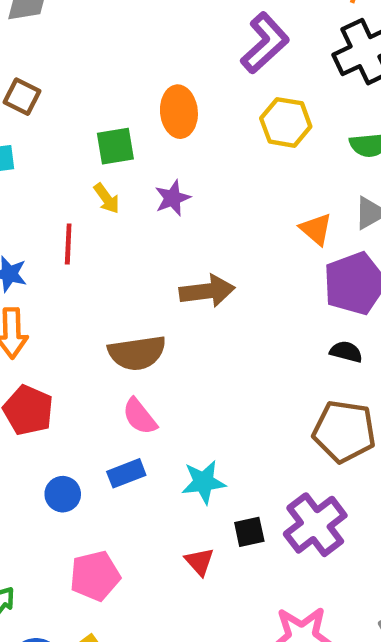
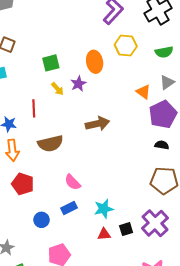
orange ellipse: (179, 112) -> (95, 62), moved
yellow arrow: (107, 198) -> (57, 89), moved
brown semicircle: (137, 353) -> (50, 144), moved
red triangle: (199, 562) -> (104, 234), moved, turned -48

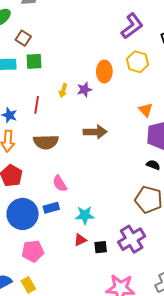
green square: (51, 63) -> (34, 61), moved
yellow arrow: (57, 89) -> (63, 90), turned 48
blue circle: (41, 220) -> (23, 214), size x2.0
black square: (126, 229) -> (101, 247), moved
red triangle: (104, 234) -> (80, 240), turned -32

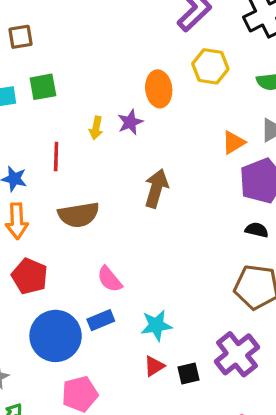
brown square: (23, 38) -> (21, 37), moved, turned -35
orange triangle: (146, 110) -> (233, 142), turned 49
brown arrow: (95, 132) -> (156, 188), turned -65

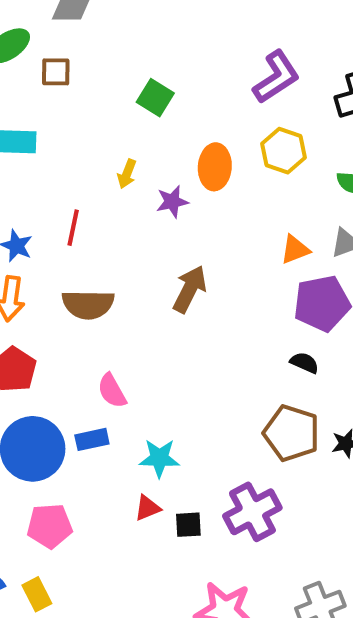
green square: (43, 87) -> (155, 98), moved, turned 32
yellow arrow: (96, 128) -> (127, 174), moved

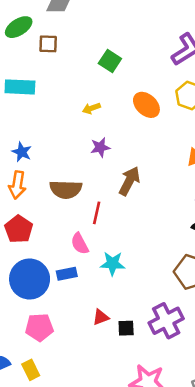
orange ellipse: (215, 167) -> (146, 105), turned -52
yellow arrow: (127, 174) -> (91, 108), turned 48
purple star: (172, 202) -> (100, 147), moved
red line: (73, 228) -> (97, 213), moved
cyan star: (159, 458) -> (113, 264), moved

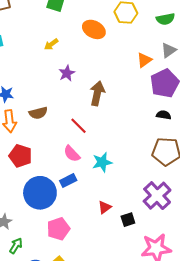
brown semicircle: (66, 189) -> (38, 113), moved, size x0.7
red line: (97, 213) -> (78, 126), turned -42
black square: (126, 328) -> (128, 220), moved

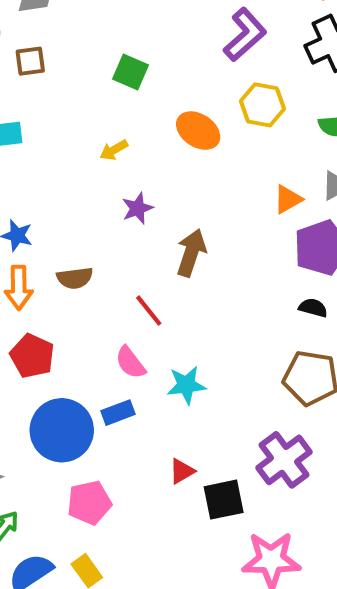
black square: (128, 220) -> (224, 500), size x1.5

